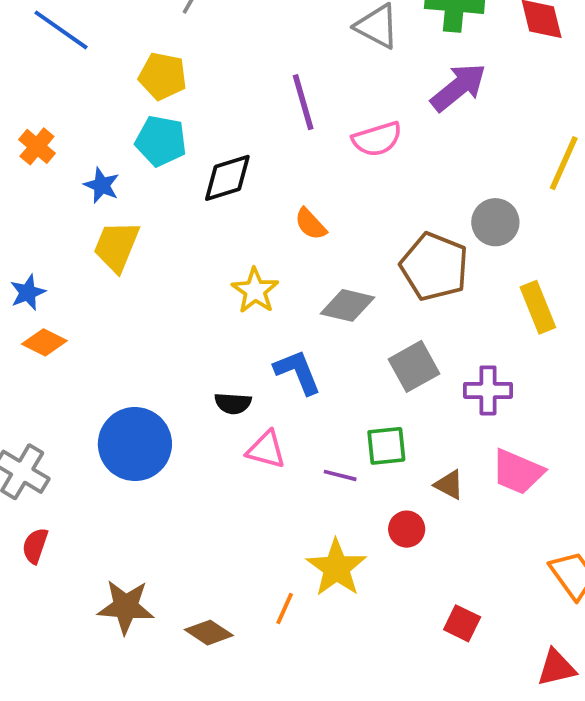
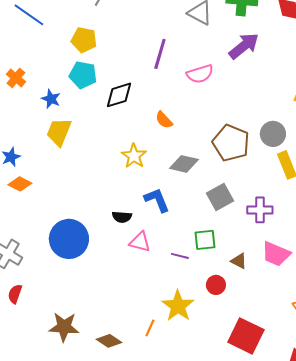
purple line: (303, 102) -> (160, 54), turned 32
gray circle: (495, 222) -> (273, 134), moved
red square: (462, 623) -> (246, 336), size x1.8

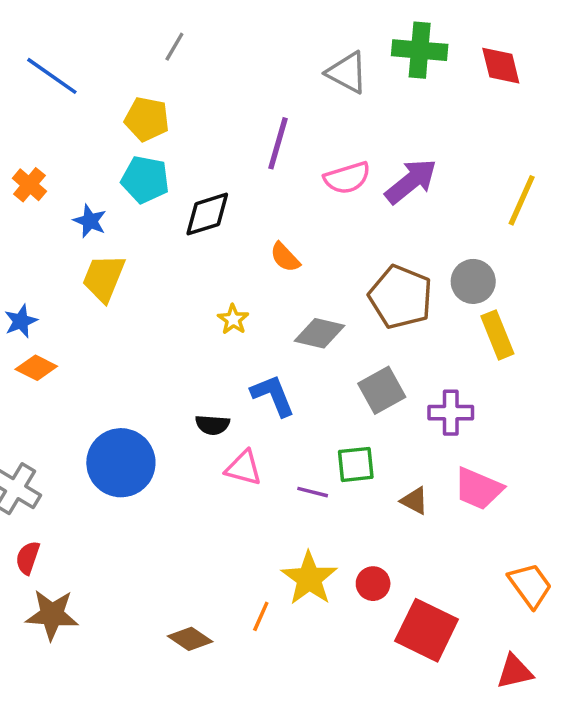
purple arrow: (244, 46) -> (411, 181), moved
yellow star: (134, 156) -> (233, 319), size x0.7
red circle: (216, 285) -> (373, 584), moved
brown star: (64, 327) -> (52, 615), moved

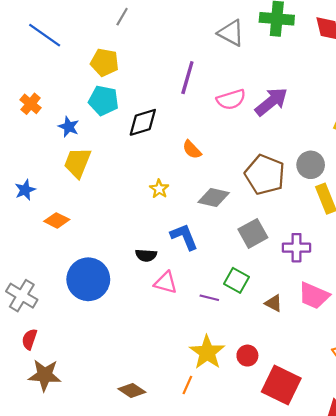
orange diamond: (36, 368) -> (57, 220), moved
green square: (356, 464) -> (237, 280), turned 35
orange line: (261, 616) -> (187, 385), moved

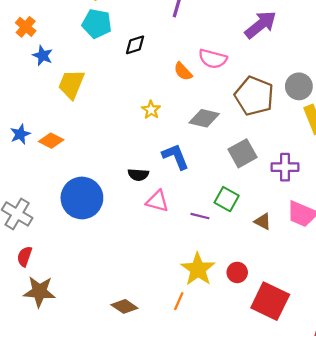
pink semicircle: (231, 99) -> (213, 59), moved, turned 32
black diamond: (143, 122) -> (135, 45), size x0.7
blue star: (69, 127) -> (43, 56), moved
blue star: (25, 190) -> (20, 134), moved

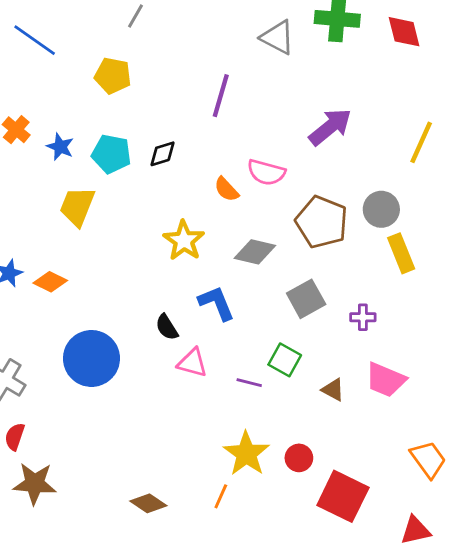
cyan pentagon: (97, 24) -> (111, 154), moved
blue star: (43, 56) -> (60, 147), moved
yellow star: (151, 110) -> (184, 241), size x1.6
purple cross: (285, 167) -> (363, 317), size x0.7
black semicircle: (138, 175) -> (167, 327), turned 54

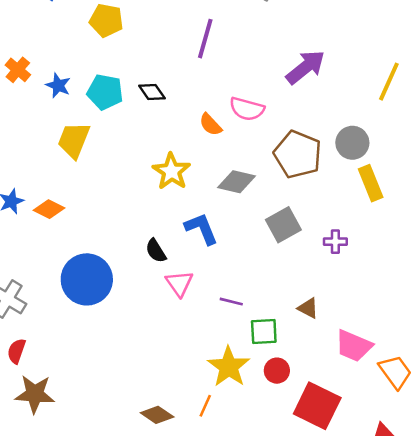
black diamond: (163, 154) -> (152, 92), turned 72
green square: (285, 360) -> (264, 332), moved, turned -32
pink triangle: (192, 363) -> (179, 283), turned 40
pink trapezoid: (386, 380) -> (354, 346), moved
brown diamond: (148, 503) -> (157, 415), moved

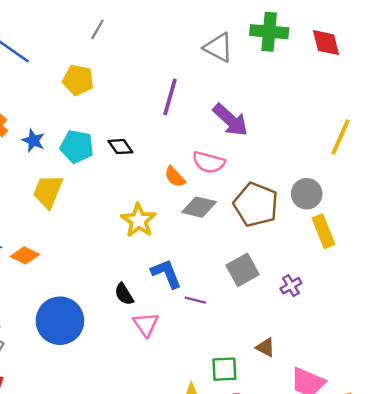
purple arrow: (306, 67) -> (230, 120), moved, turned 81
gray diamond: (237, 182) -> (199, 207), moved
purple cross: (335, 242) -> (291, 286), turned -30
purple line: (231, 302) -> (195, 300), moved

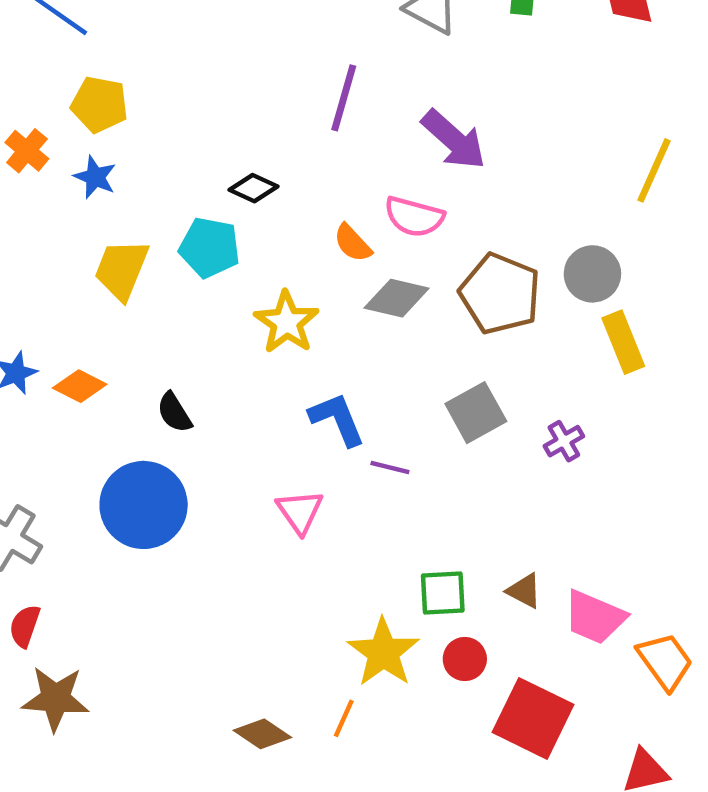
yellow pentagon: (78, 80) -> (100, 104), moved
cyan pentagon: (77, 147) -> (210, 248), moved
black diamond: (120, 147) -> (254, 188), turned -30
black semicircle: (124, 294) -> (174, 413), moved
brown triangle: (266, 347) -> (524, 591), moved

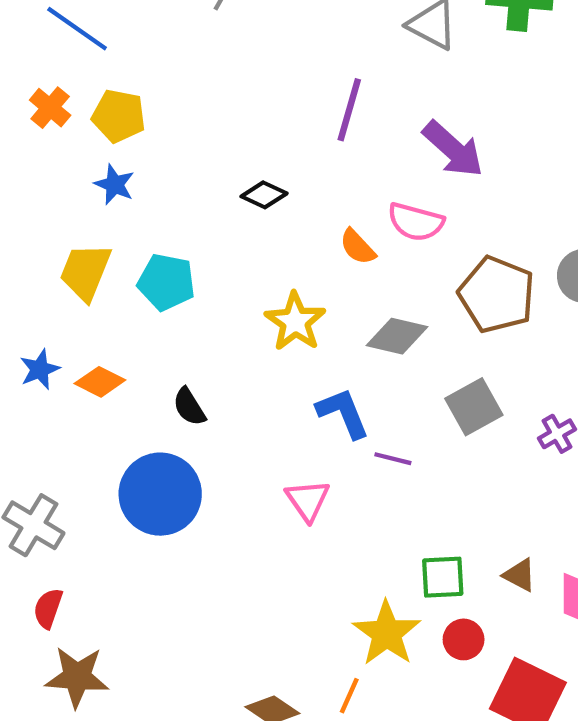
orange cross: (27, 151) -> (50, 108), moved
cyan pentagon: (210, 248) -> (166, 282), moved
yellow trapezoid: (122, 270) -> (85, 272), moved
gray diamond: (397, 298) -> (397, 336), moved

